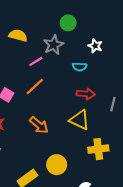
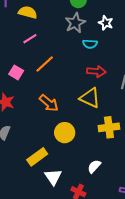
gray star: (53, 45) -> (75, 23), moved
pink line: (36, 61) -> (30, 39), moved
yellow circle: (57, 165) -> (65, 133), moved

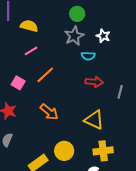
yellow triangle: (90, 98) -> (94, 120), moved
yellow cross: (109, 127) -> (103, 151), moved
yellow circle: (65, 133) -> (64, 151), moved

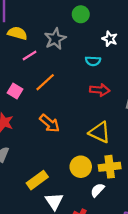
yellow semicircle: (29, 26) -> (17, 33), moved
gray star: (74, 36) -> (55, 39), moved
yellow circle: (64, 151) -> (81, 167), moved

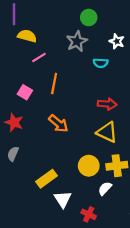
gray star: (55, 39) -> (77, 41), moved
orange line: (45, 82) -> (54, 84), turned -36
red arrow: (100, 90) -> (107, 104), moved

